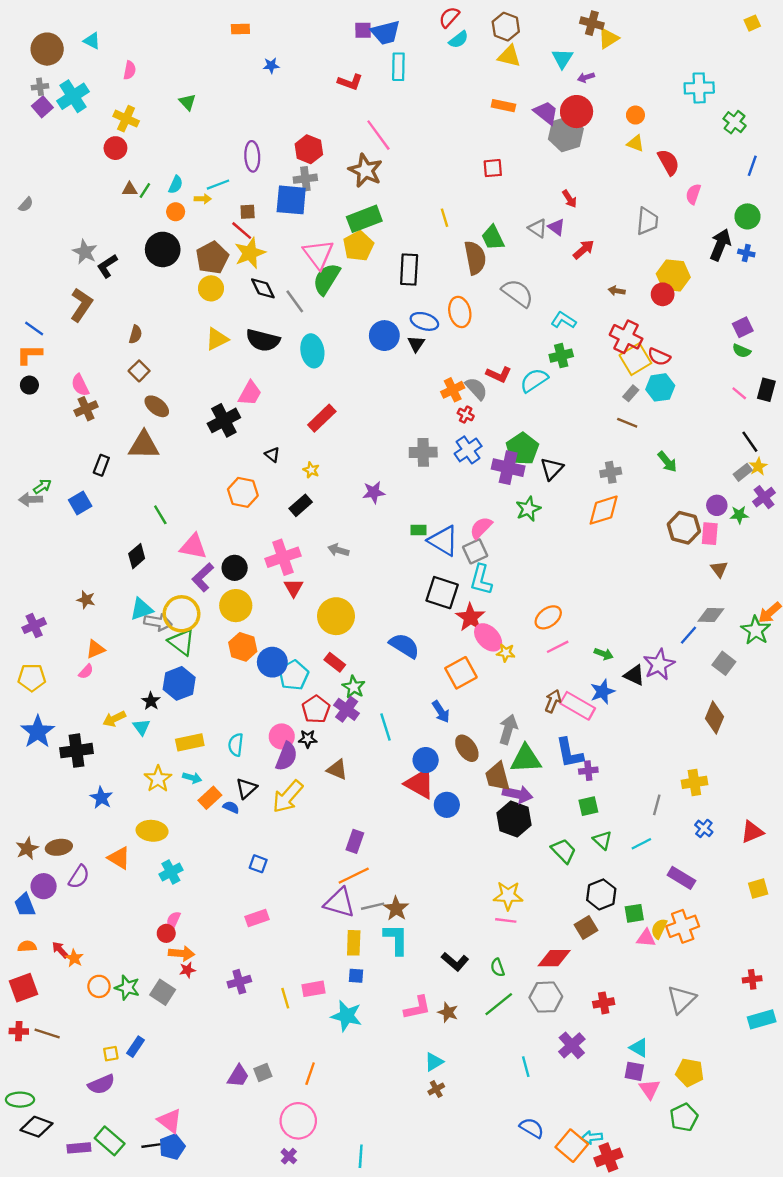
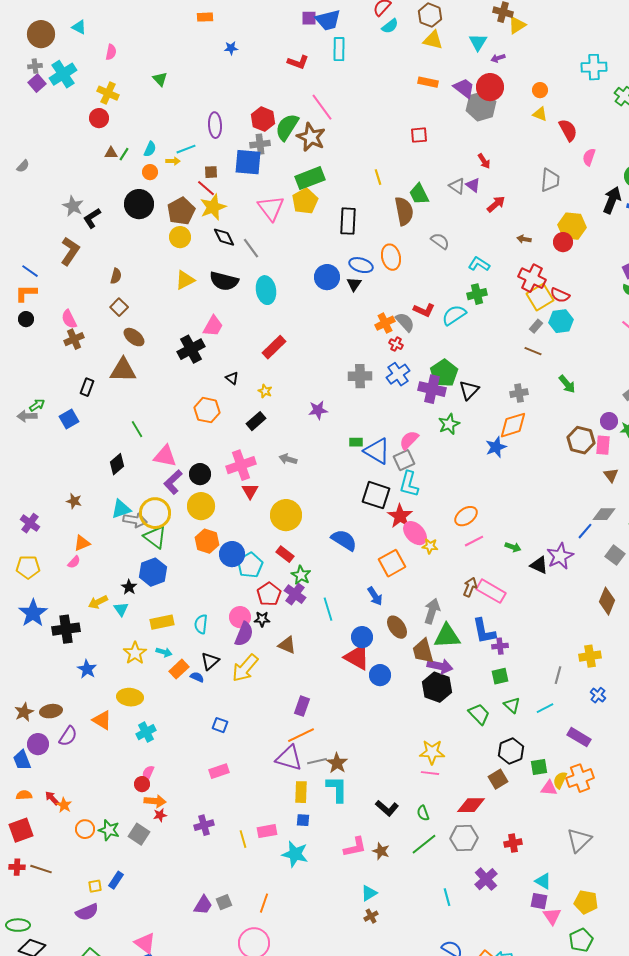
green semicircle: (327, 279) -> (287, 127), moved
gray semicircle: (518, 293) -> (440, 241), size x0.7
purple cross: (34, 626) -> (30, 523), turned -30
blue star: (602, 692) -> (496, 447), moved

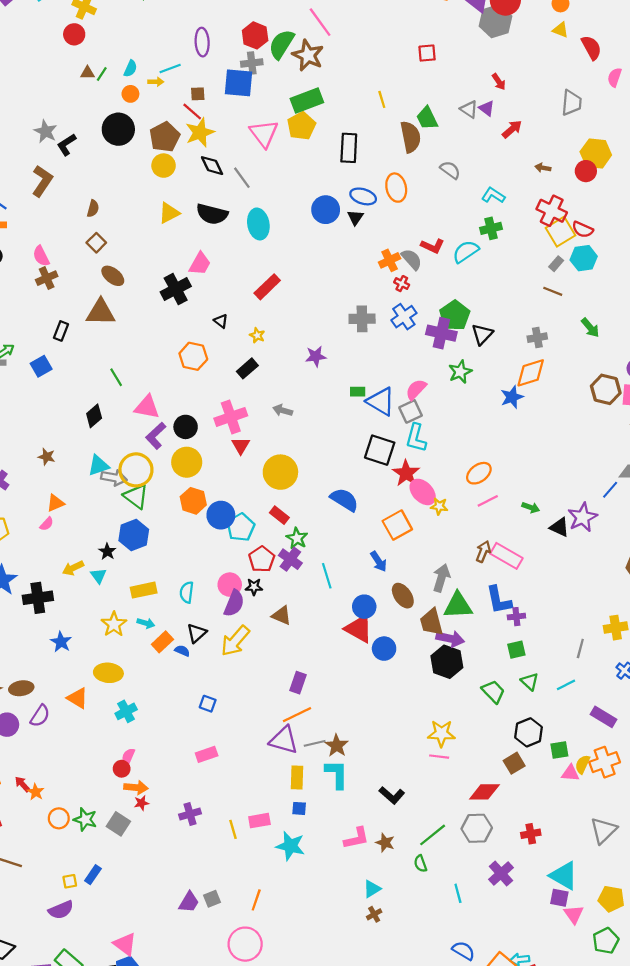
green semicircle: (423, 813) -> (420, 864), moved
cyan triangle: (543, 881) -> (564, 876), size x1.6

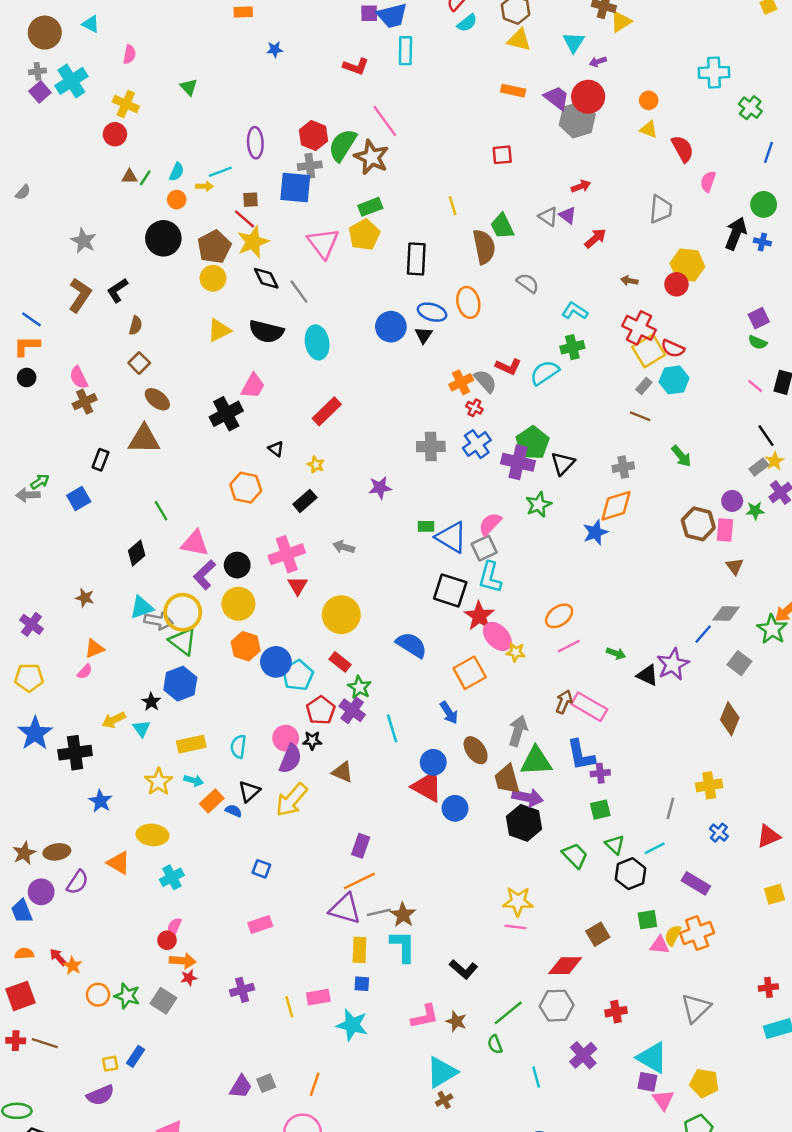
red arrow: (499, 82) -> (581, 186), turned -77
green rectangle: (307, 100) -> (370, 207), size x0.7
black L-shape: (66, 145) -> (117, 290), moved
black hexagon: (529, 732) -> (631, 874), moved
cyan triangle: (372, 889) -> (442, 1072), size x1.6

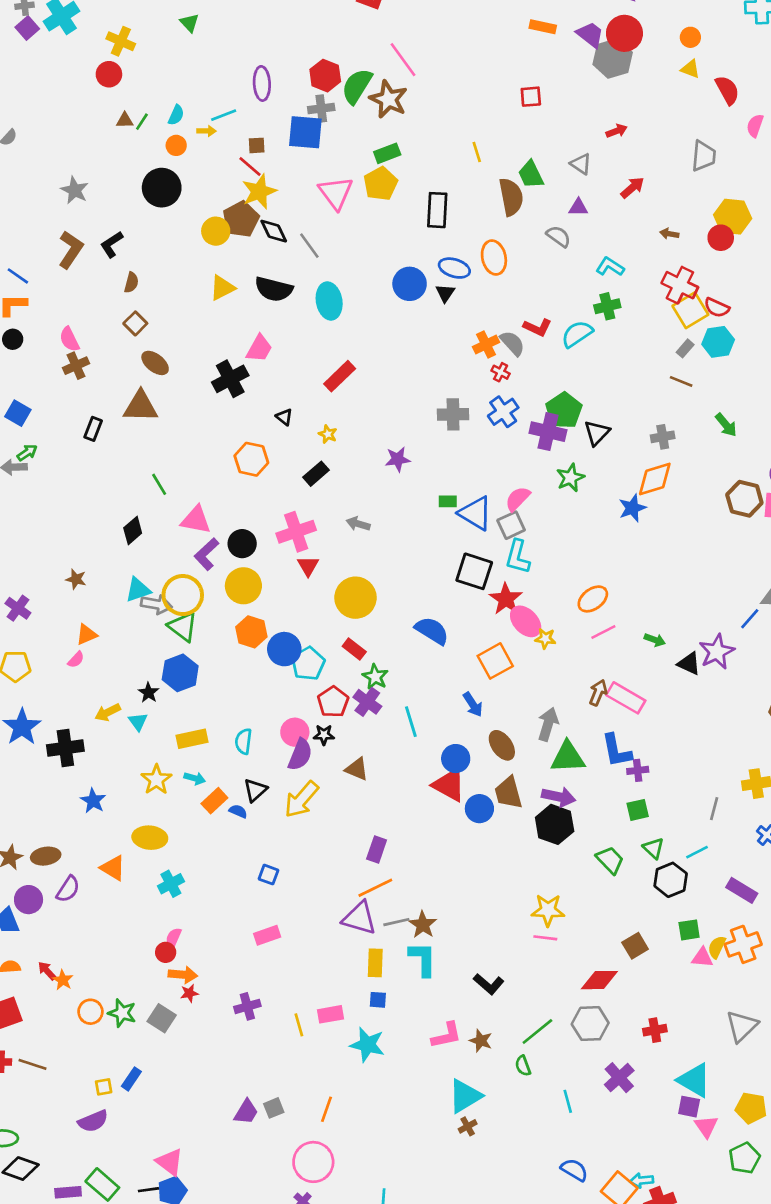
purple triangle: (568, 215) -> (578, 207), moved, turned -36
brown pentagon: (214, 247) -> (241, 219), moved
blue square: (79, 499) -> (18, 413), moved, turned -30
brown trapezoid: (507, 779) -> (508, 793), moved

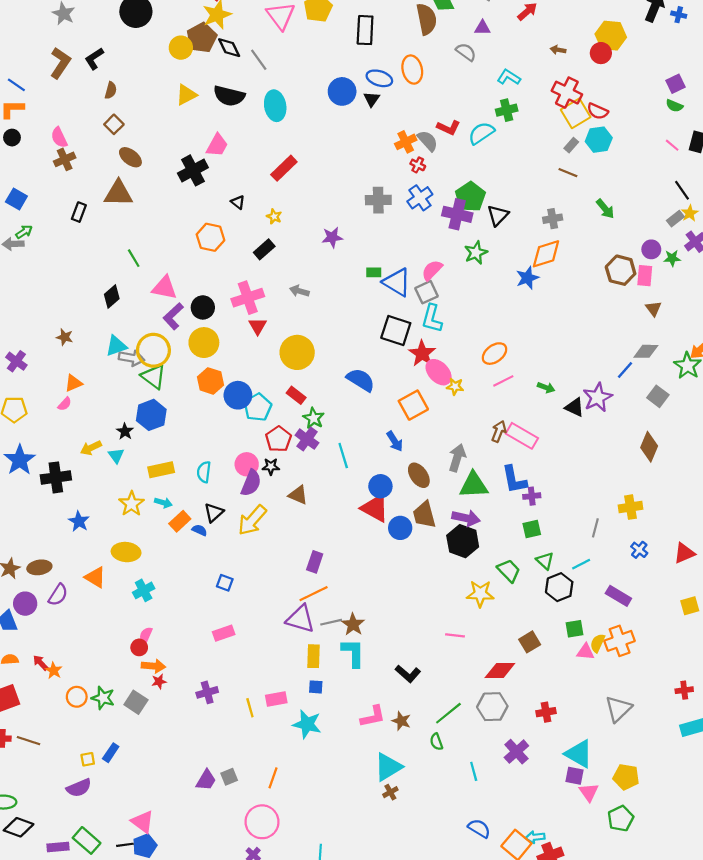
yellow star: (548, 910) -> (480, 594), moved

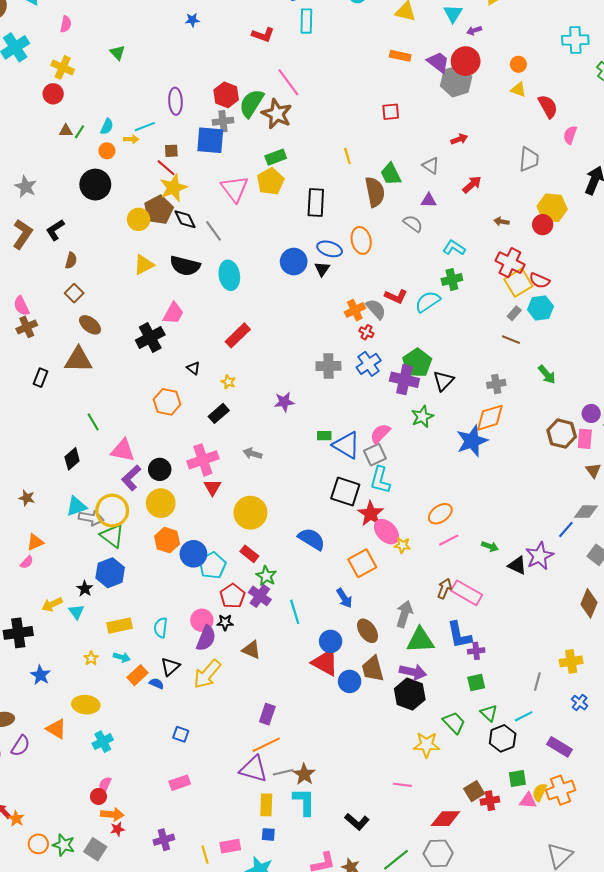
blue star: (527, 278) -> (472, 441), size x1.4
yellow star: (132, 504) -> (91, 658), size x0.6
red cross: (546, 712) -> (490, 801), moved

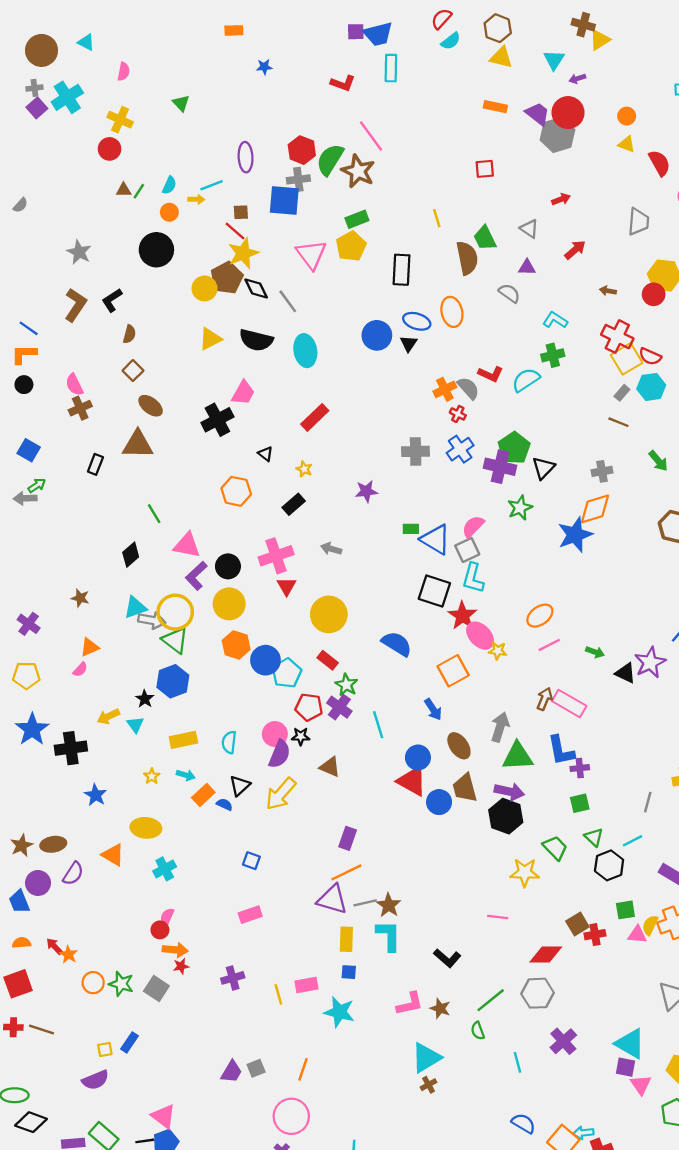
red pentagon: (232, 596) -> (309, 707), turned -30

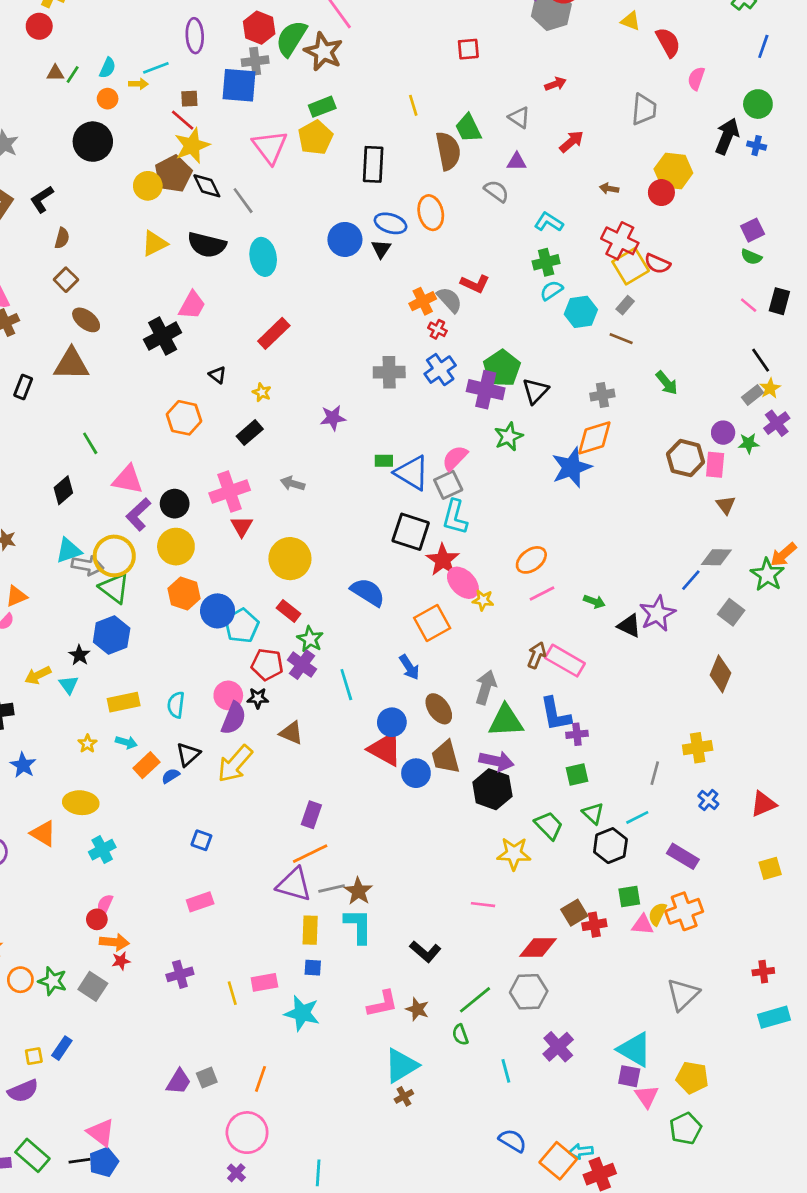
cyan semicircle: (526, 380) -> (551, 290), moved, size x0.7
cyan hexagon: (651, 387) -> (581, 312), moved
blue semicircle: (224, 804) -> (171, 776), turned -56

